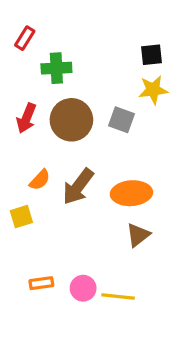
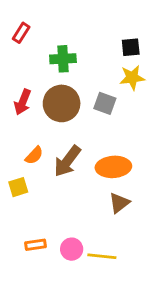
green cross: (56, 68) -> (63, 59), moved

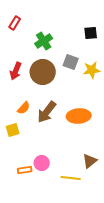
green cross: (63, 59) -> (44, 41), turned -30
yellow star: (132, 78) -> (92, 70), moved
gray square: (105, 103) -> (71, 62), moved
brown triangle: (119, 203) -> (90, 161), moved
pink circle: (72, 249) -> (42, 163), moved

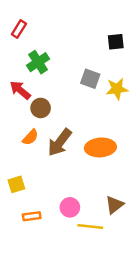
green cross: (44, 41) -> (38, 62), moved
red arrow: (16, 71) -> (20, 90), turned 108
brown circle: (43, 72) -> (41, 108), moved, size x0.6
yellow square: (13, 130) -> (16, 184), moved
pink circle: (42, 163) -> (70, 207), moved

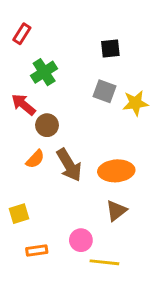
black square: (116, 42) -> (110, 49), moved
brown arrow: (60, 142) -> (69, 165), turned -68
brown triangle: (114, 205) -> (116, 211), moved

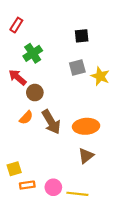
gray square: (104, 91) -> (77, 67), turned -35
yellow star: (135, 103) -> (100, 76), turned 30
yellow square: (19, 214) -> (14, 169), moved
pink circle: (81, 240) -> (53, 187), moved

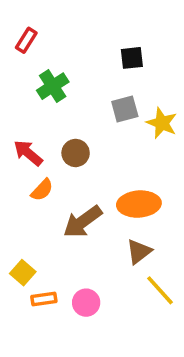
red arrow: (17, 77) -> (28, 153), moved
brown circle: (35, 93) -> (76, 153), moved
brown arrow: (51, 122) -> (83, 222), moved, turned 85
yellow square: (14, 169) -> (23, 273), turned -32
yellow line: (77, 194) -> (160, 290), moved, turned 42

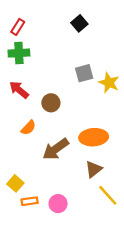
black square: (132, 58) -> (79, 23), moved, turned -35
green cross: (53, 86) -> (19, 53), moved, turned 30
red arrow: (28, 153) -> (19, 90), moved

